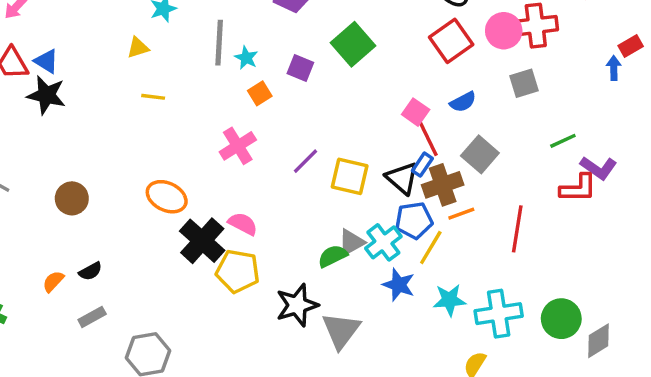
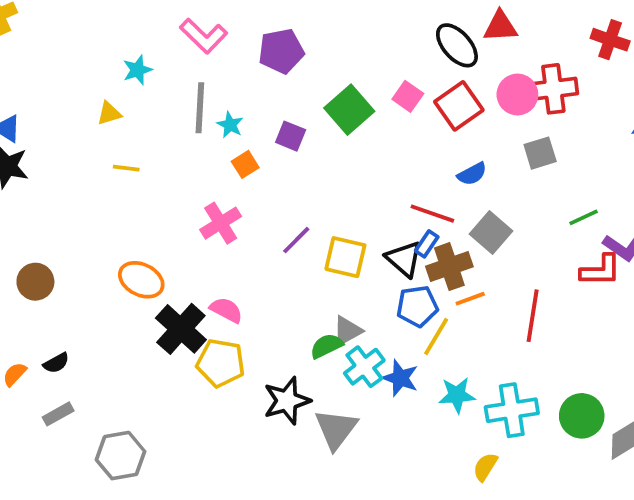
pink square: (416, 112) -> (408, 96), moved
red line: (427, 137) -> (432, 214), turned -45
cyan cross: (383, 242) -> (364, 367), moved

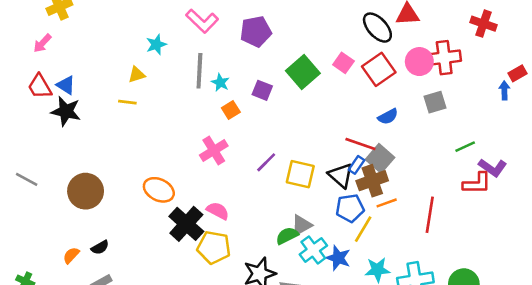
yellow line: (126, 168) -> (127, 102), moved
gray square: (491, 232) -> (380, 158), moved
brown circle: (35, 282) -> (86, 191), size x1.4

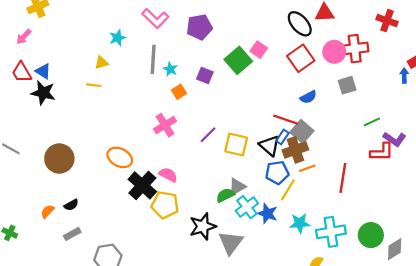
pink square: (343, 63) -> (259, 50), moved

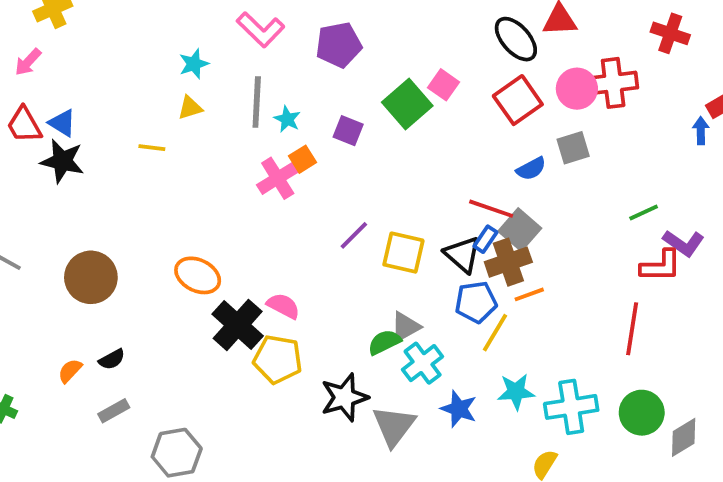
yellow triangle: (101, 63) -> (190, 108), moved
gray square: (347, 85) -> (573, 148), moved
pink cross: (165, 125) -> (278, 178), moved
red line: (343, 178) -> (632, 329), moved
blue star: (267, 213) -> (459, 409), moved

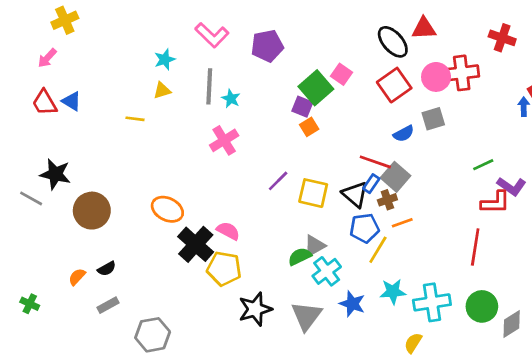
purple square: (348, 131) -> (302, 107), moved
orange square: (302, 159) -> (309, 127), moved
black star: (62, 161) -> (55, 174), moved
brown cross: (508, 262) -> (387, 200), size x0.6
black star: (344, 397) -> (255, 309), moved

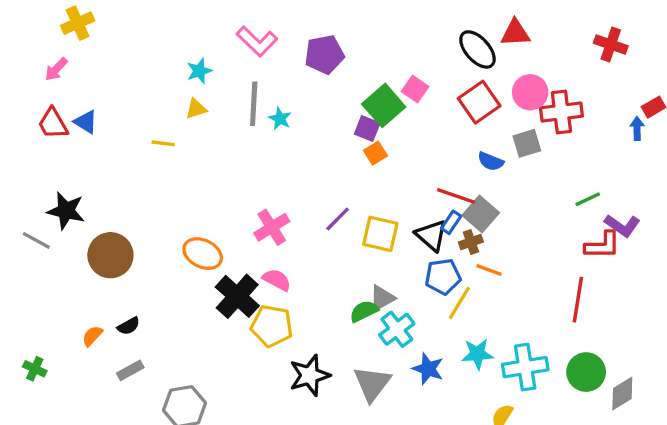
red cross: (462, 73) -> (561, 112), moved
blue semicircle: (404, 134) -> (491, 161), turned 50
pink cross: (224, 140) -> (272, 227), moved
orange line: (402, 223) -> (489, 270), turned 40

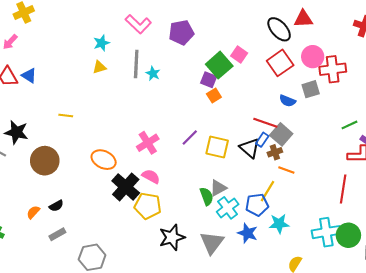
yellow line: (163, 143) -> (66, 115), moved
blue pentagon: (443, 277) -> (257, 205), moved
green semicircle: (364, 311) -> (207, 196), turned 96
cyan cross: (525, 367) -> (326, 232), moved

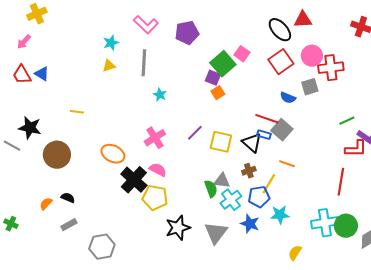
cyan star: (153, 73) -> (160, 95), moved
blue rectangle: (262, 140) -> (264, 135), turned 72
brown cross: (275, 152) -> (249, 171), moved
gray triangle: (218, 188) -> (222, 181), turned 36
black semicircle: (56, 206) -> (68, 198), turned -128

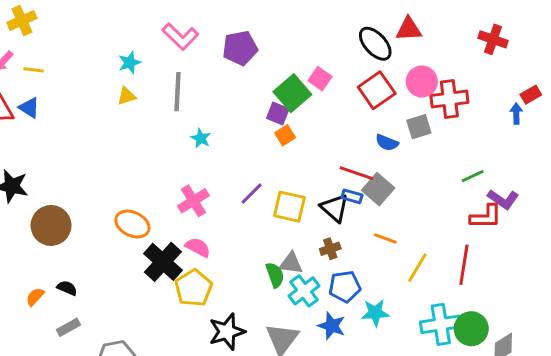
yellow line: (77, 112) -> (34, 70), moved
yellow line: (269, 184) -> (417, 268), moved
yellow pentagon: (155, 198) -> (193, 288), turned 30

